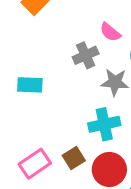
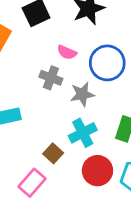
gray cross: (86, 55) -> (51, 78), turned -30
brown square: (74, 158) -> (53, 153), moved

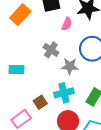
pink semicircle: (67, 52) -> (67, 24), moved, turned -104

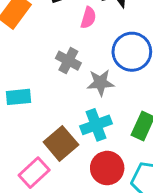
brown square: (40, 102) -> (61, 143), size x1.5

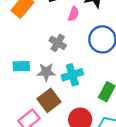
gray star: (100, 83) -> (46, 72), moved
cyan cross: (96, 125) -> (72, 75), moved

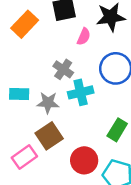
cyan cross: (72, 75) -> (81, 92), moved

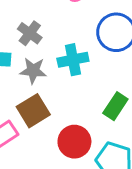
gray cross: (63, 69) -> (30, 33), moved

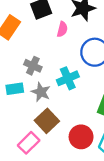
gray star: (33, 71) -> (41, 92), turned 30

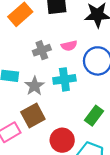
pink semicircle: (62, 29) -> (69, 46), moved, turned 48
gray cross: (33, 66) -> (42, 50), moved, turned 30

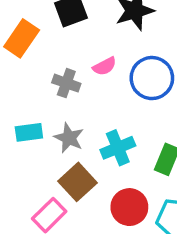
gray cross: (42, 50) -> (66, 83), turned -36
cyan cross: (64, 79) -> (118, 148), moved

